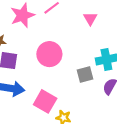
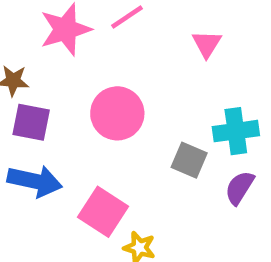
gray square: (85, 75) -> (189, 160), turned 35

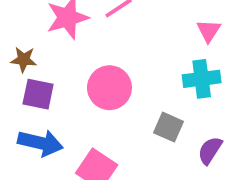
pink triangle: (207, 44) -> (209, 31), moved
cyan cross: (236, 131) -> (202, 79), moved

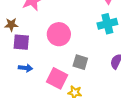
gray square: (169, 127) -> (80, 62), moved
blue arrow: (40, 143) -> (26, 68), size x0.6

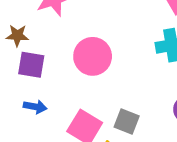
gray square: (80, 62) -> (127, 122), moved

